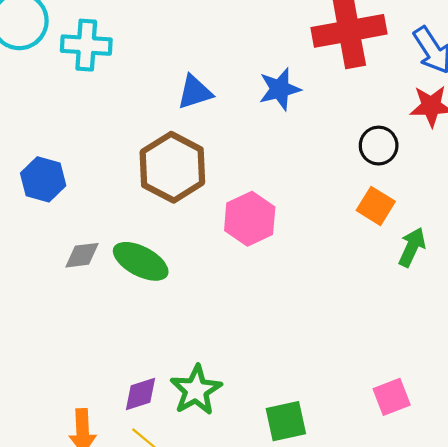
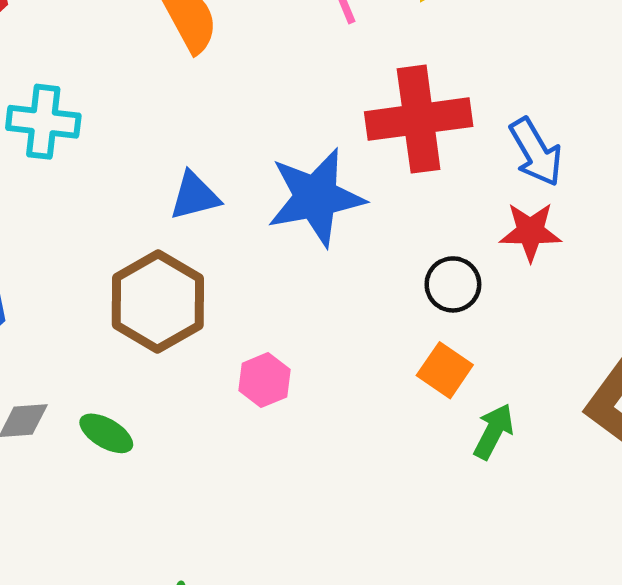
blue star: (280, 89) -> (316, 197), size x1.6
pink hexagon: (250, 219) -> (264, 380), size x0.7
green ellipse: (141, 261) -> (106, 433), size x0.7

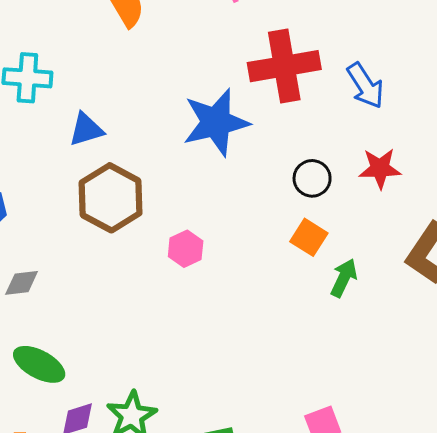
blue triangle: (195, 196) -> (86, 129), moved
red star: (530, 232) -> (380, 168), moved
green ellipse: (106, 433) -> (39, 364), moved, size x1.4

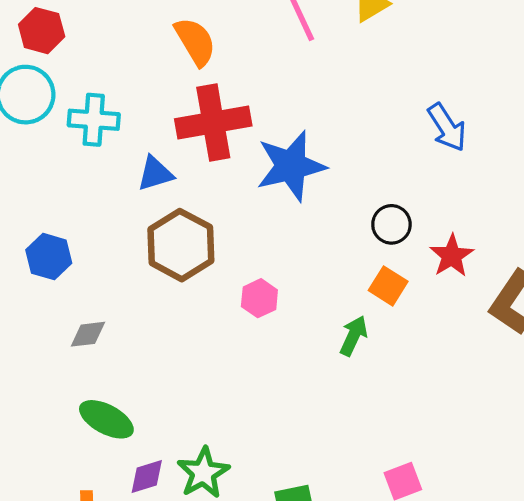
red cross: (284, 66) -> (213, 122), moved
red star: (380, 168) -> (452, 256), moved, turned -30
green arrow: (344, 278) -> (354, 336), moved

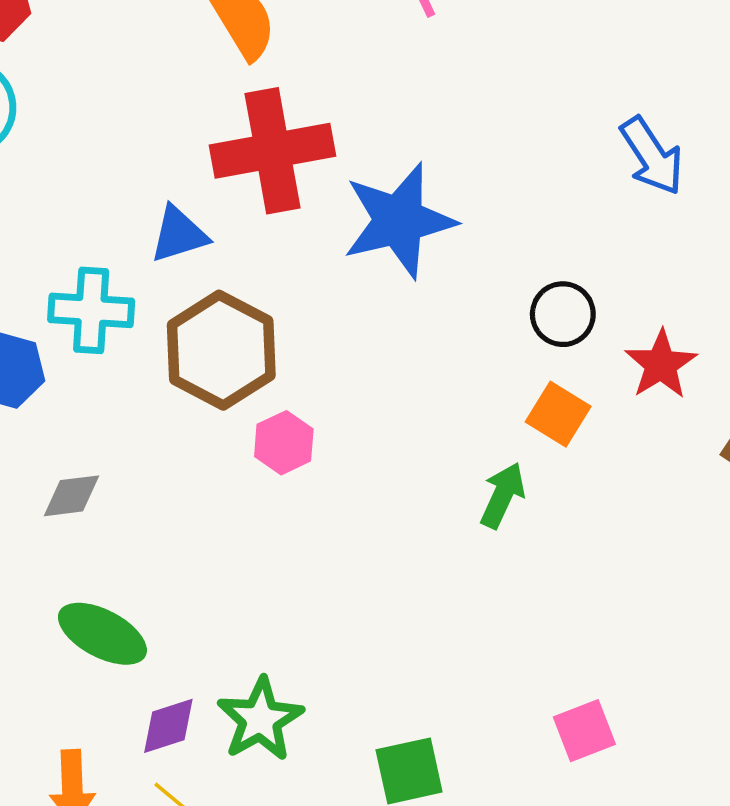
cyan cross: (94, 120) -> (91, 310), moved
pink hexagon: (259, 298) -> (284, 443), moved

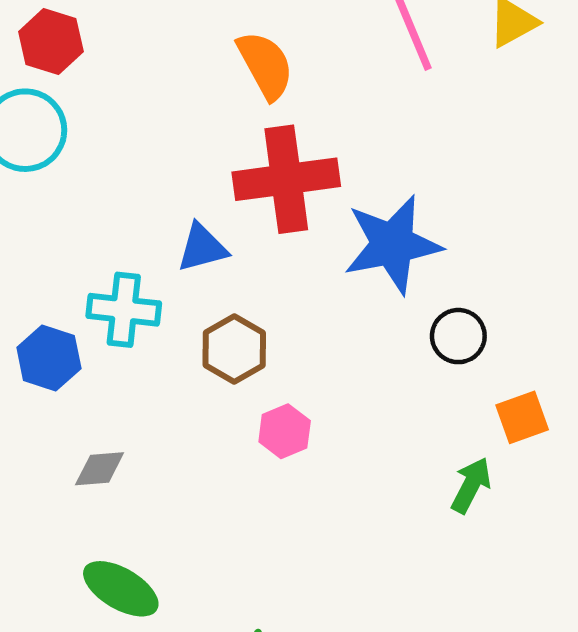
black circle: (563, 314) -> (458, 336), moved
brown hexagon: (221, 350) -> (234, 349), size x0.7
orange square: (558, 414) -> (522, 417), turned 36

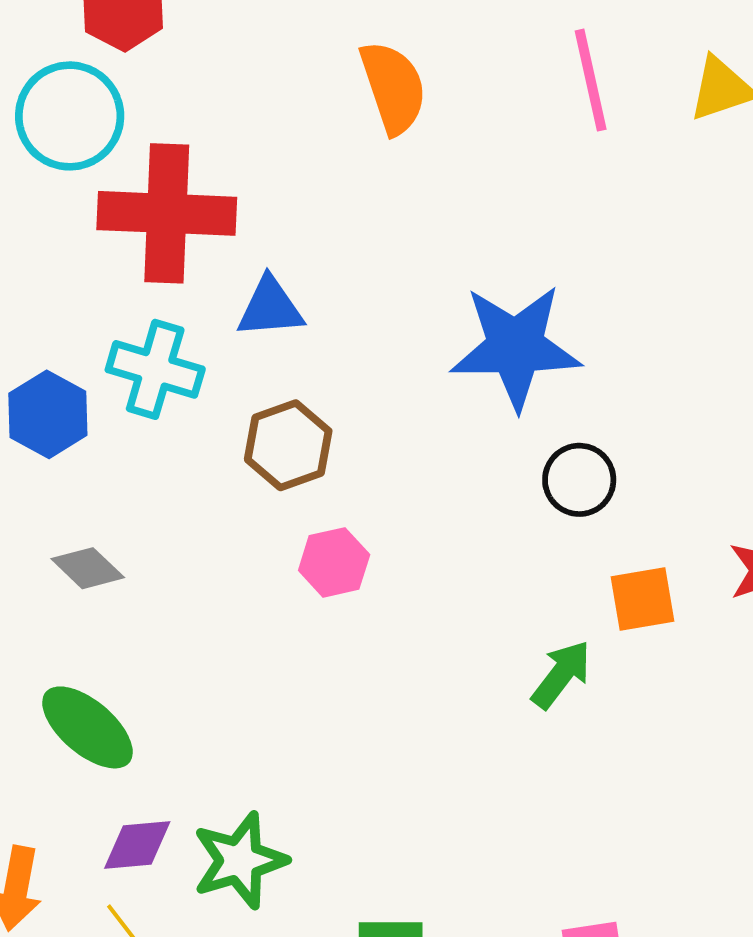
red cross: (286, 179) -> (167, 213), moved
gray diamond: (100, 469) -> (88, 568), turned 38

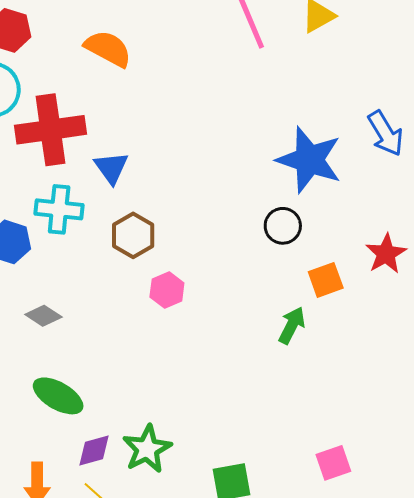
orange semicircle: (393, 87) -> (108, 49), moved, turned -33
blue triangle: (270, 308) -> (111, 168), turned -51
blue star: (515, 347) -> (309, 160), moved, turned 30

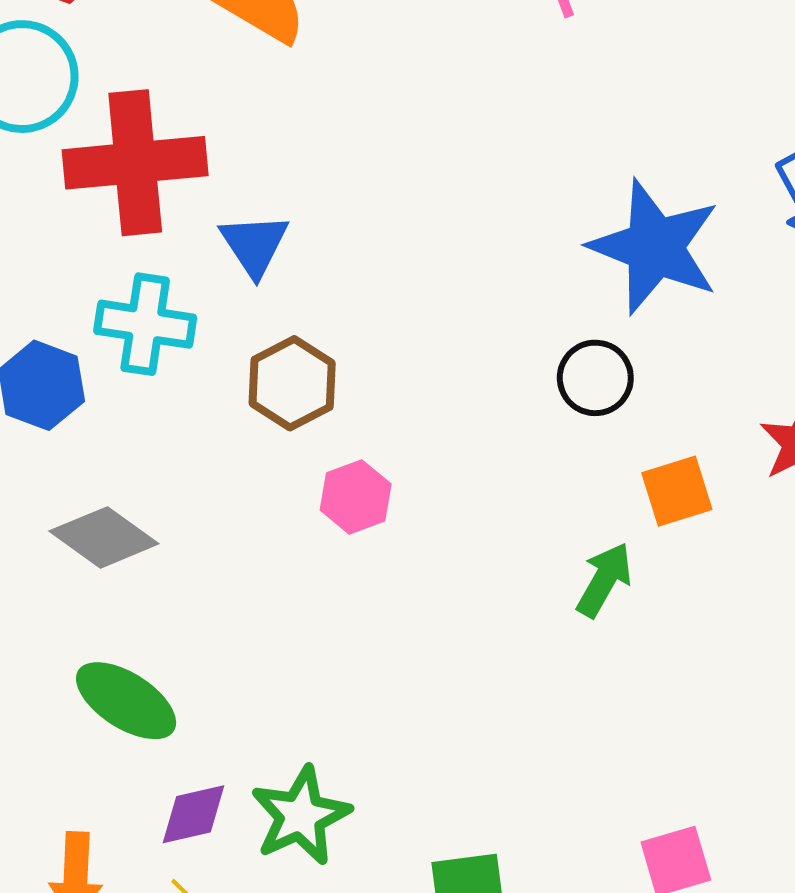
gray diamond: (43, 316) -> (104, 537), size x1.4

